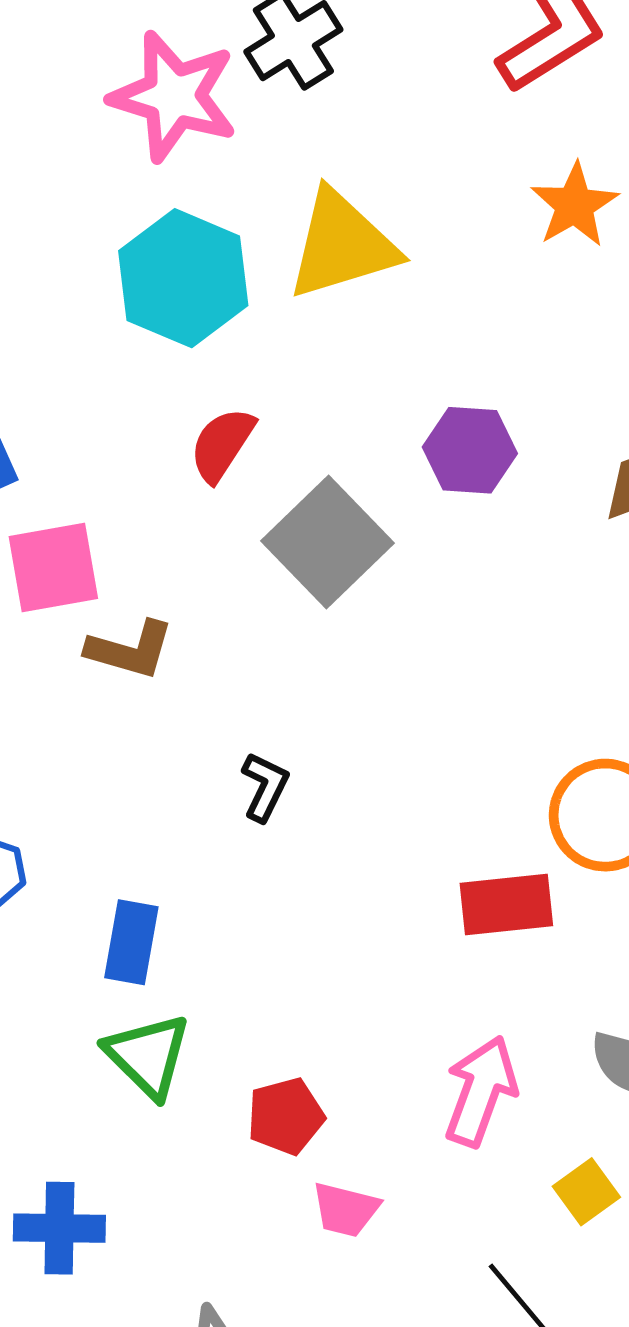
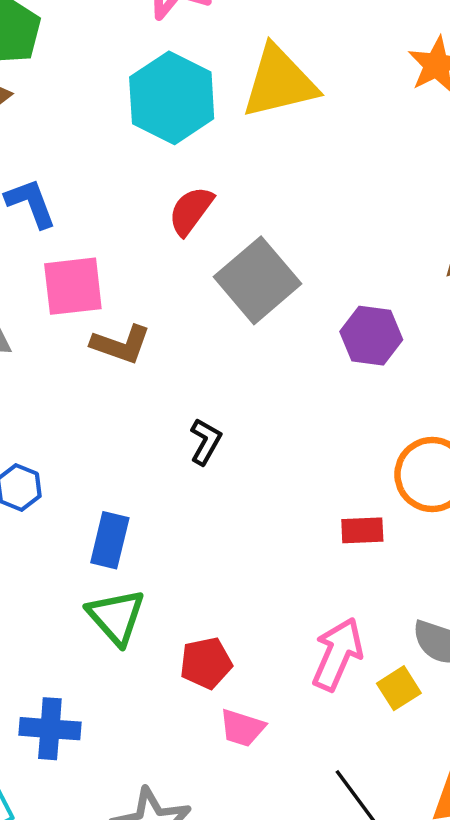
purple hexagon: (470, 450) -> (371, 336), moved
red rectangle: (506, 905) -> (362, 530), size x0.7
yellow square: (586, 1192) -> (399, 688), moved

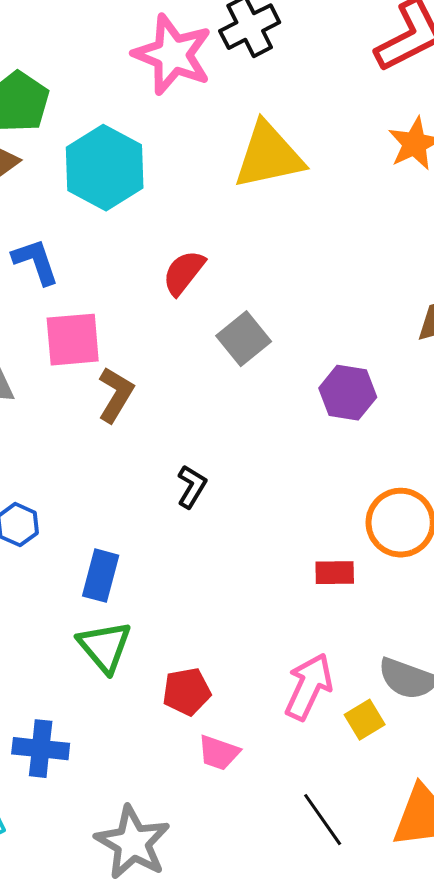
cyan hexagon: (172, 98) -> (105, 168), moved
gray square: (257, 280) -> (244, 339), size x0.7
brown L-shape: (121, 344) -> (116, 395), turned -80

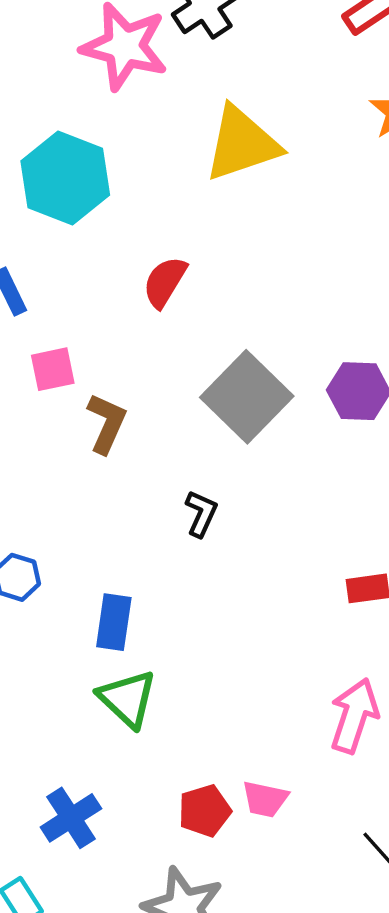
gray square: (244, 339) -> (247, 397), moved, size x1.5
pink square: (73, 340) -> (53, 369), size x0.7
red pentagon: (187, 692) -> (205, 811), moved
blue cross: (41, 749) -> (71, 818), turned -32

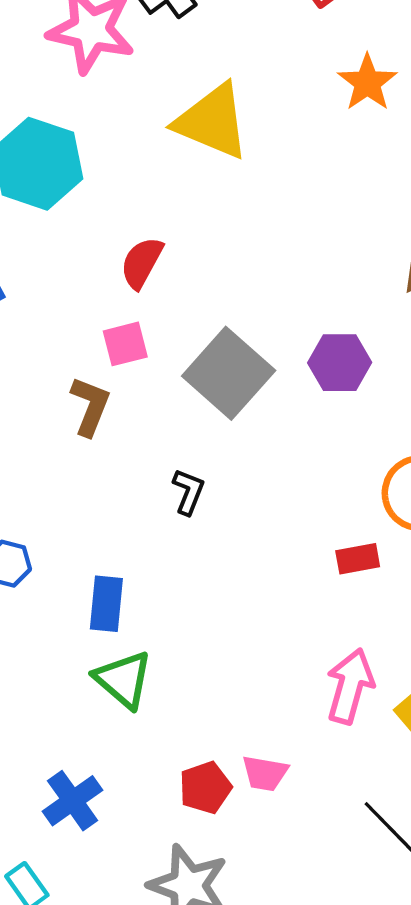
yellow triangle: (242, 144) -> (212, 122), turned 44
pink square: (53, 369) -> (125, 344), moved

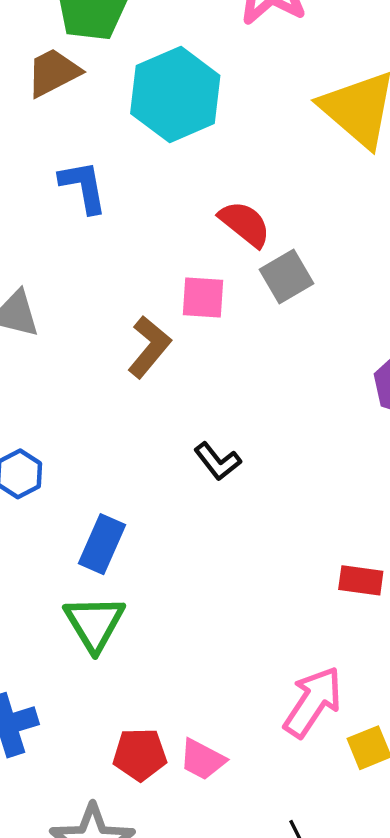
red semicircle: (142, 263) -> (245, 224), turned 82
gray square: (229, 373) -> (286, 276), moved, size x0.6
black L-shape: (188, 492) -> (217, 461), turned 102

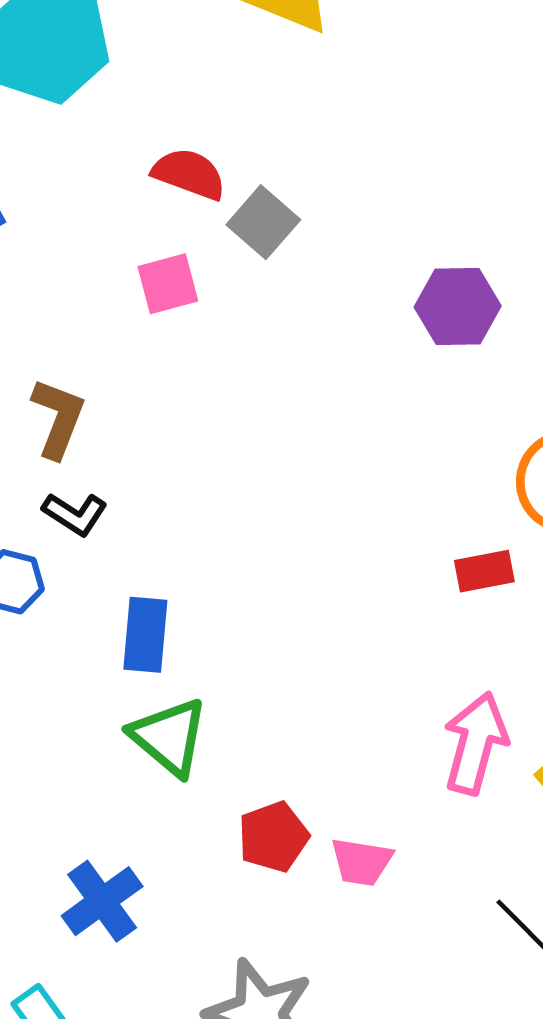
brown L-shape: (149, 347) -> (58, 418), moved
black L-shape: (217, 461) -> (75, 514), moved
red pentagon: (140, 754) -> (273, 837), moved

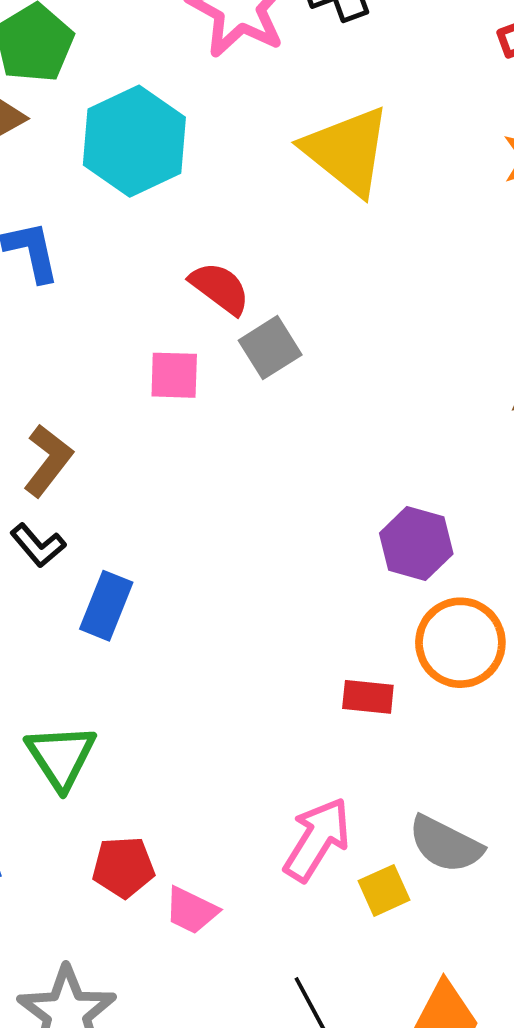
purple hexagon: (458, 307) -> (416, 544), moved
blue rectangle: (145, 635) -> (106, 606), moved

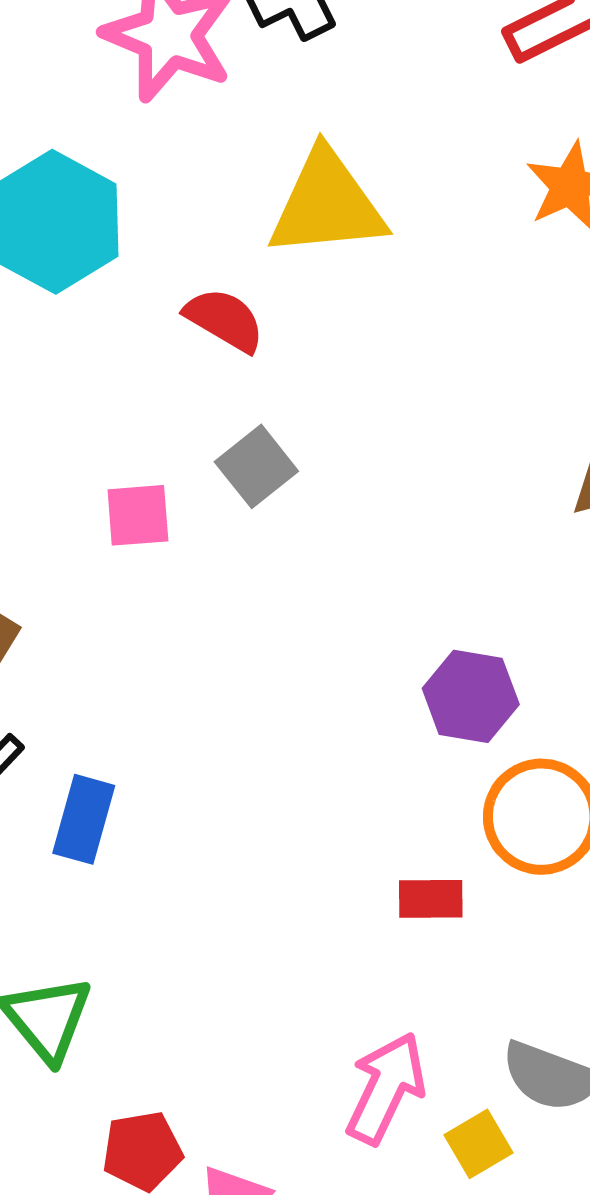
yellow triangle: (347, 151) -> (327, 204), turned -38
red semicircle: (220, 288) -> (224, 320), moved

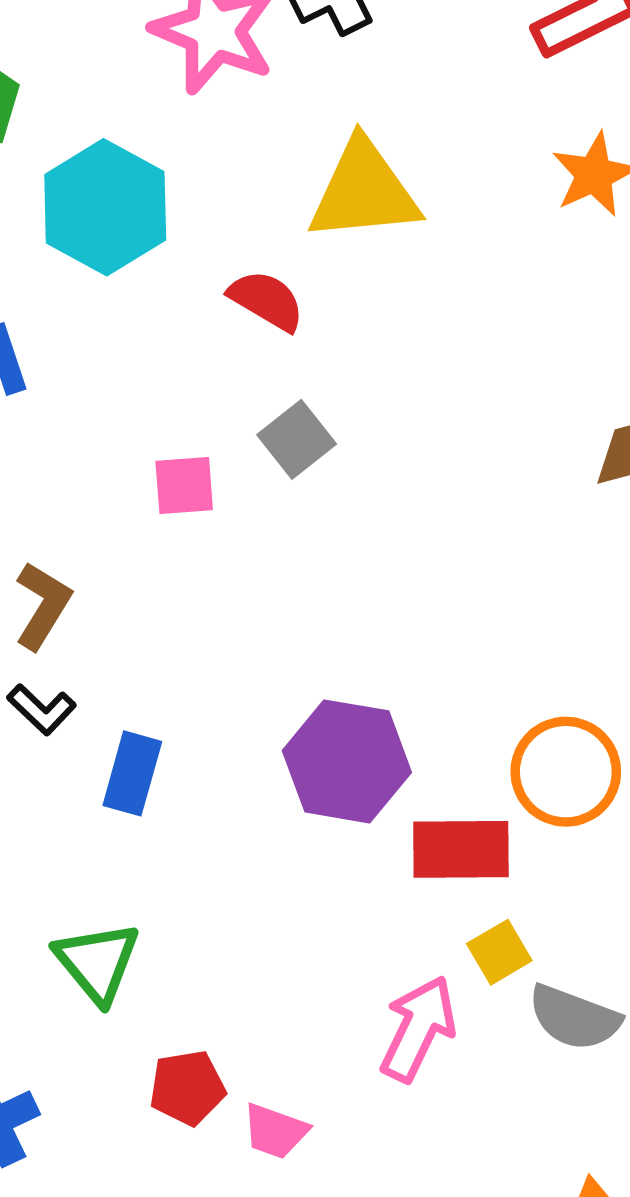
purple hexagon: (471, 696) -> (347, 761), moved, size x1.4
red rectangle: (431, 899) -> (461, 849), size x1.6
yellow square: (478, 1144) -> (499, 952), moved

